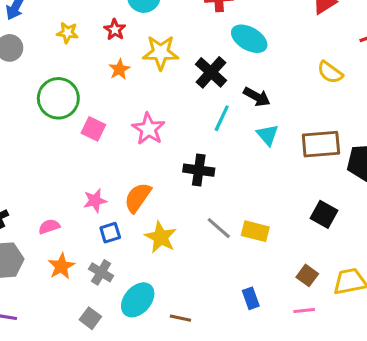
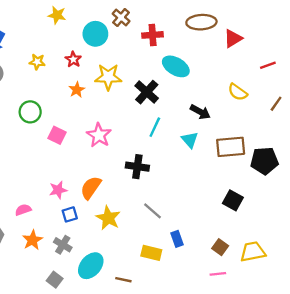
black arrow: (257, 97) -> (200, 112), moved
green circle: (58, 98) -> (30, 112), size x0.7
yellow rectangle: (255, 231) -> (151, 253), moved
blue rectangle: (251, 298) -> (177, 239), moved

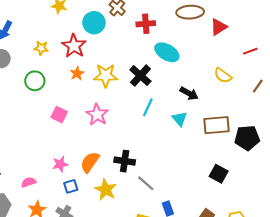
red star: (73, 59) -> (74, 46), size x1.6
yellow star: (108, 77) -> (106, 76), moved
green circle: (30, 112) -> (35, 81), moved
black cross: (137, 167) -> (125, 161), moved

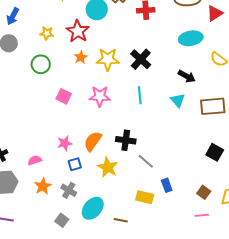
cyan ellipse: (167, 52) -> (191, 38), moved, turned -40
cyan line: (148, 107) -> (140, 95), moved, turned -30
pink star: (97, 115) -> (100, 96), turned -30

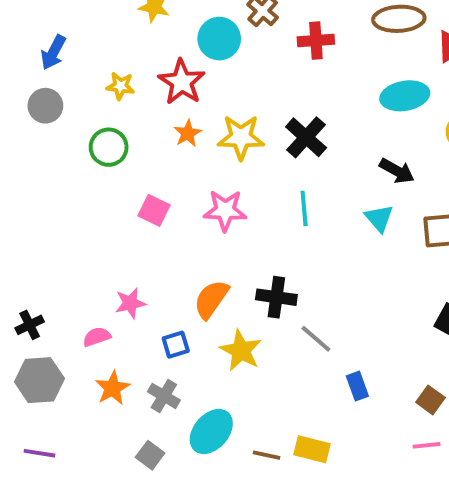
pink star: (65, 143) -> (130, 303), moved
yellow rectangle: (145, 197) -> (312, 449), moved

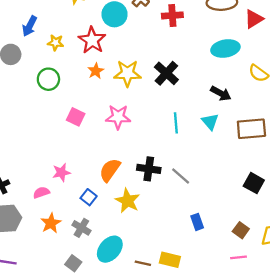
blue arrow: (53, 52) -> (30, 26), moved
cyan line: (304, 208) -> (176, 123), moved
gray line: (316, 339) -> (181, 176), moved
blue square: (176, 345) -> (89, 197), turned -35

